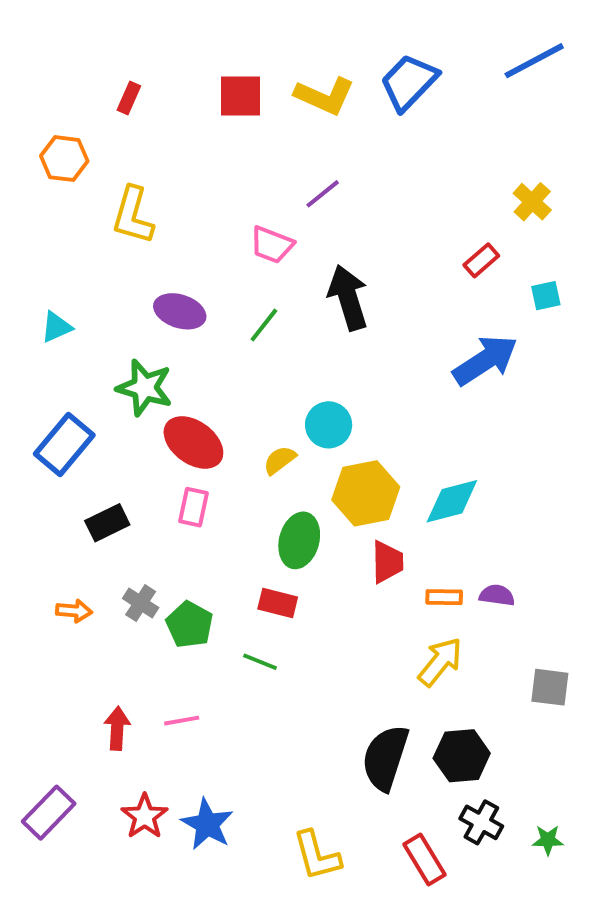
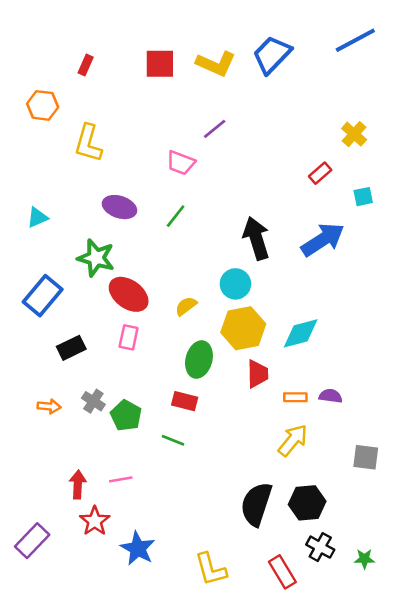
black arrow: (348, 298) -> (256, 238), moved
cyan circle: (329, 425) -> (235, 284), moved
red star: (145, 816) -> (95, 521), moved

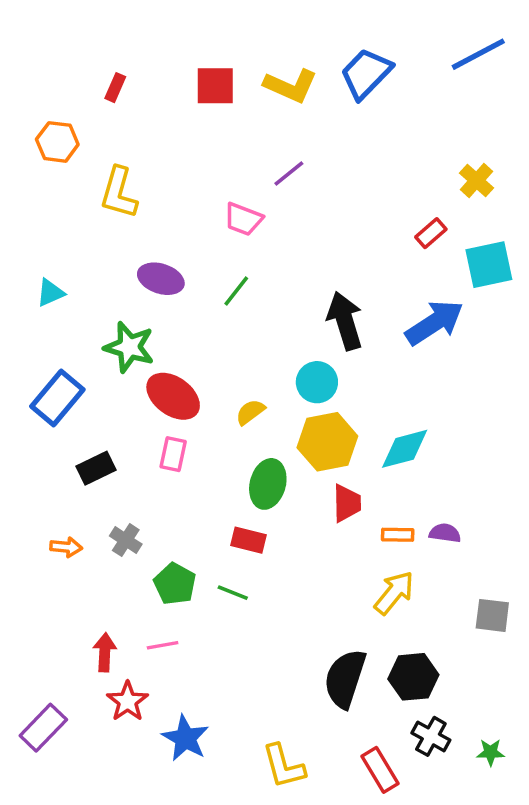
cyan square: (363, 197) -> (489, 265), size x1.8
green pentagon: (126, 416) -> (175, 584), moved

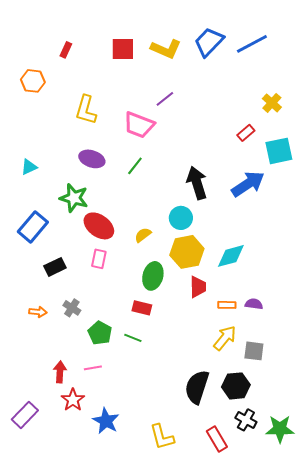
blue line: (478, 54) -> (252, 44), moved
yellow L-shape: (119, 193) -> (86, 110), moved
pink trapezoid: (243, 219) -> (139, 125), size x1.4
gray square: (492, 615) -> (254, 351), moved
green star: (491, 752) -> (280, 429), size x1.8

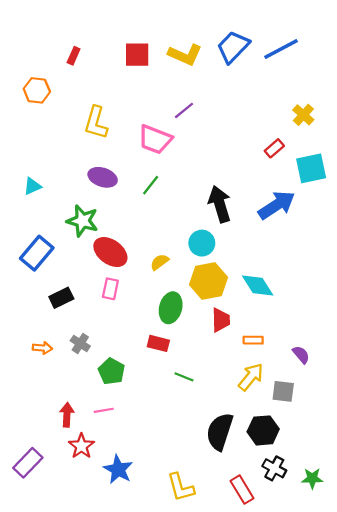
cyan diamond: (231, 256) -> (258, 285), turned 72
purple semicircle: (254, 304) -> (301, 355), moved, turned 42
green line: (133, 338) -> (184, 377), moved
green star: (280, 429) -> (312, 478), size x0.7

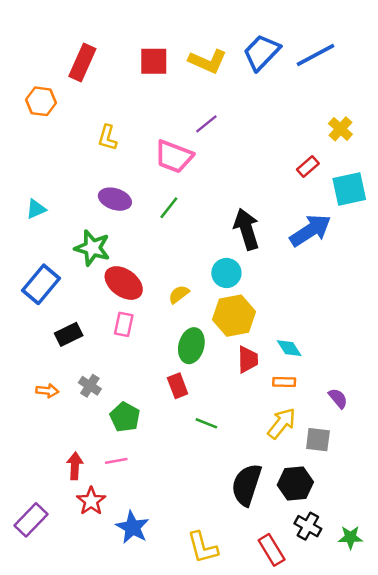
red rectangle: (74, 56) -> (82, 62), size x1.8
yellow L-shape: (96, 123) -> (107, 138), size x0.7
cyan diamond: (258, 285) -> (289, 348), moved, size x0.7
red rectangle: (158, 343) -> (178, 386), turned 55

